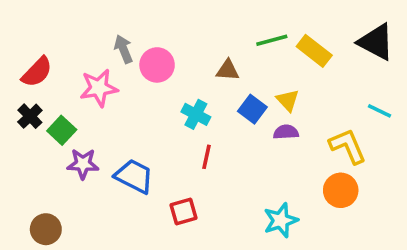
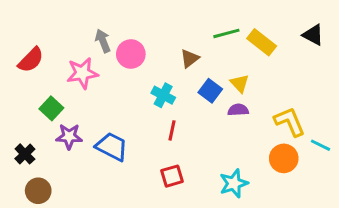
black triangle: (376, 42) -> (313, 35), size x0.7
brown triangle: (228, 70) -> (190, 58), turned -42
cyan line: (380, 111) -> (320, 145), moved
black cross: (30, 116) -> (25, 154), moved
red square: (184, 212) -> (172, 176), moved

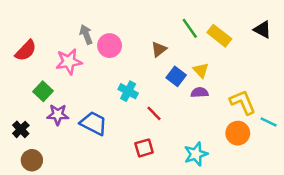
green line: (226, 33) -> (190, 28), turned 70
cyan cross: (163, 95) -> (128, 91), moved
red line: (172, 130) -> (154, 113), moved, turned -56

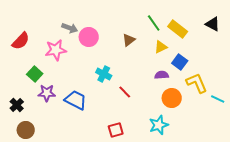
gray arrow: (86, 34) -> (70, 28), turned 133
yellow triangle: (201, 70) -> (161, 47), moved, turned 48
blue square: (176, 76) -> (180, 62), moved
orange circle: (238, 133) -> (172, 98), moved
red square: (144, 148) -> (116, 130), moved

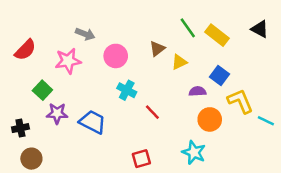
pink circle: (89, 37) -> (116, 56), moved
yellow triangle: (161, 47) -> (179, 62), moved
black cross: (17, 105) -> (20, 128), turned 32
cyan star: (159, 125) -> (194, 152), turned -30

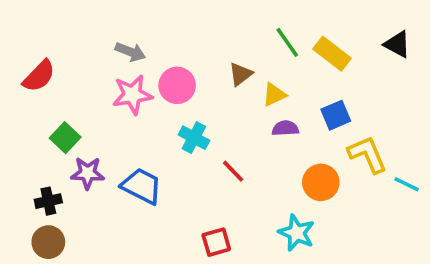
pink star: (68, 61) -> (132, 95), moved
blue square: (219, 76) -> (336, 115), turned 30
purple semicircle: (198, 91) -> (285, 128), moved
black cross: (20, 128) -> (48, 201), moved

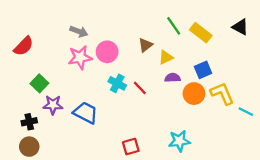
red line: (233, 171) -> (140, 88), moved
orange circle: (321, 182) -> (194, 94), moved
cyan star: (297, 233) -> (179, 141), turned -30

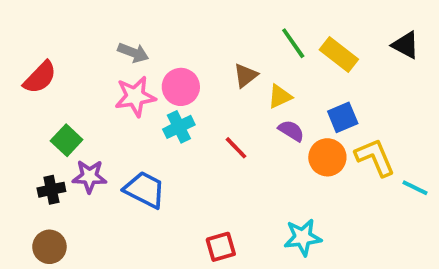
purple semicircle: (173, 78) -> (291, 131), turned 35
cyan cross: (117, 83) -> (179, 127), moved, turned 36
black cross: (29, 122) -> (51, 190), moved

